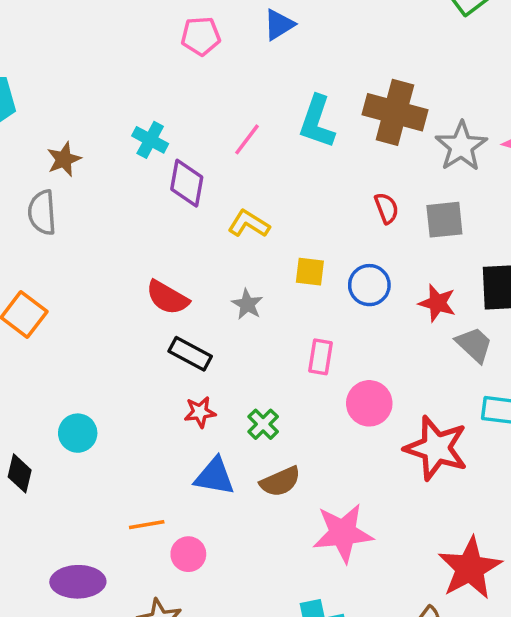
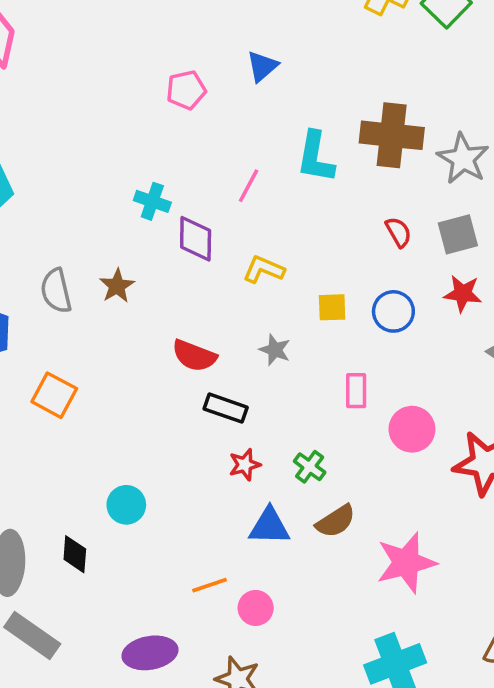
brown star: (64, 159) -> (117, 286), moved
red star: (437, 303) -> (463, 294), moved

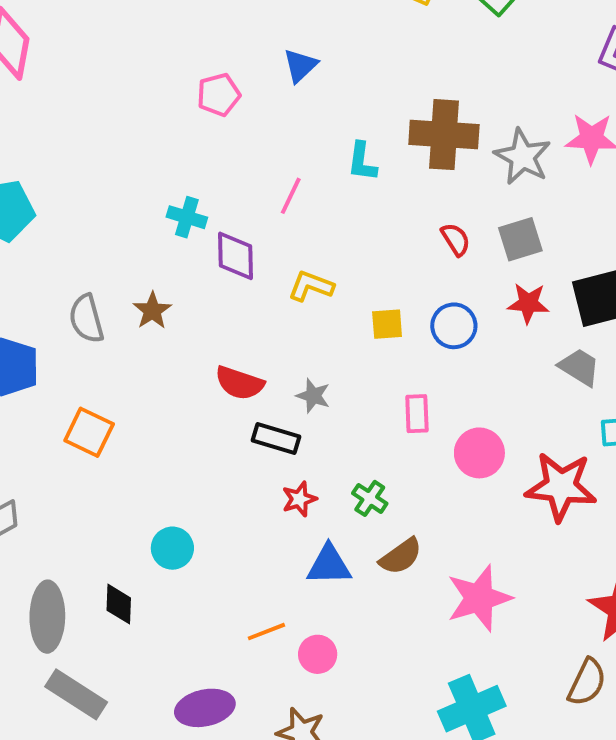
cyan L-shape: (315, 157) -> (362, 162), size x0.7
gray star: (275, 350) -> (313, 396), moved

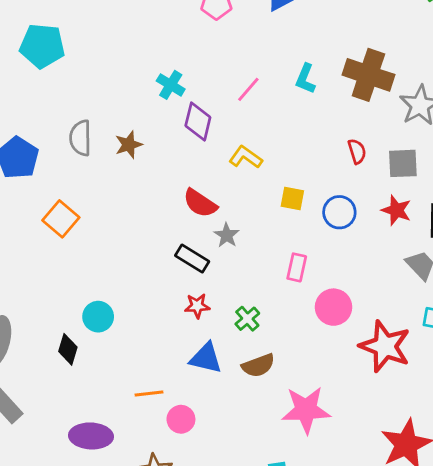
red semicircle: (239, 383) -> (200, 203), moved
black diamond: (119, 604) -> (68, 349), moved

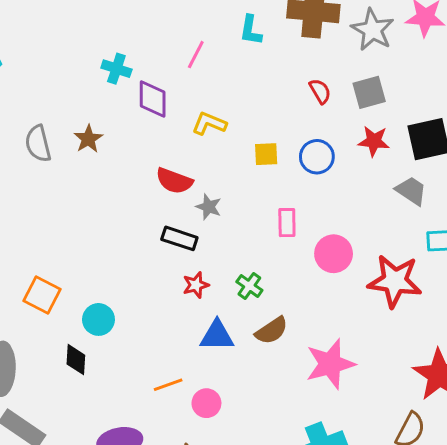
orange square: (61, 219) -> (42, 295), moved

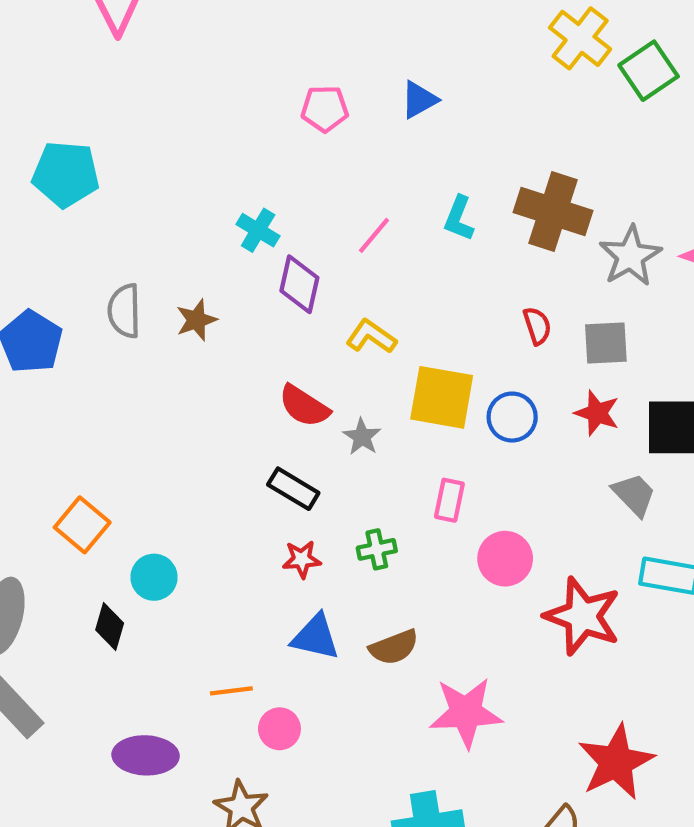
yellow square: (266, 154) -> (442, 397), size x1.8
gray star: (209, 207) -> (362, 437), moved
green cross: (249, 286) -> (377, 549), moved, turned 30

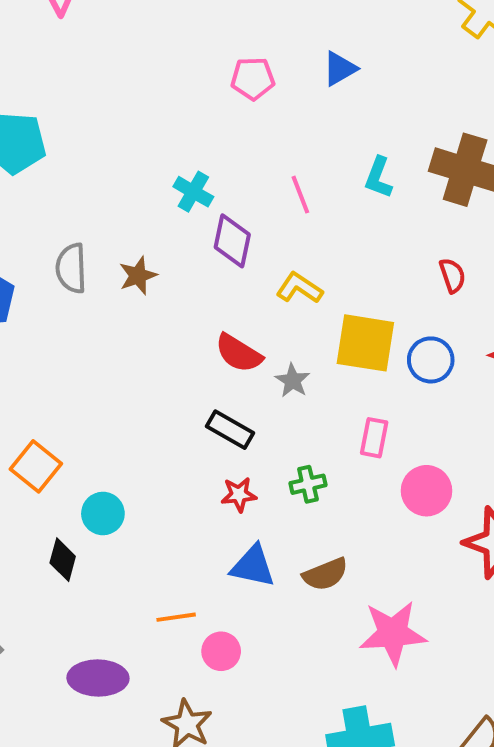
pink line: (374, 235) -> (300, 195), turned -60

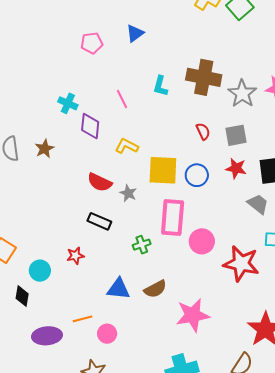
pink rectangle: (374, 438) -> (173, 217), size x1.8
red star: (239, 495) -> (75, 256), moved
purple ellipse: (98, 678) -> (47, 336), moved

